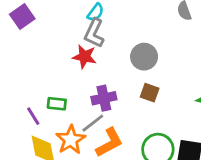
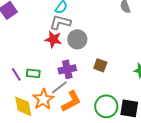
gray L-shape: (94, 33) -> (60, 22), turned 80
gray circle: (144, 57) -> (77, 39), moved
purple line: (33, 116) -> (16, 74), moved

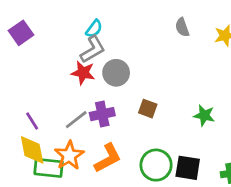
gray L-shape: (60, 22) -> (93, 49), turned 135
green rectangle: (33, 73) -> (49, 168), moved, size x1.5
gray line: (59, 87) -> (76, 120), moved
yellow diamond: (23, 106) -> (32, 150), moved

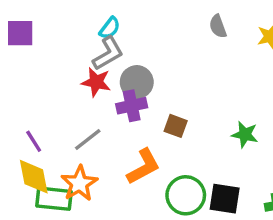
purple square: (21, 33) -> (20, 33), turned 35
purple cross: (102, 114) -> (132, 106), moved
orange L-shape: (108, 158) -> (143, 167), moved

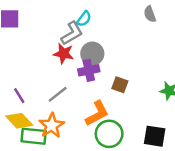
cyan semicircle: (110, 28) -> (84, 19), moved
yellow diamond: (34, 177) -> (19, 121), turned -32
green circle: (186, 195) -> (109, 134), moved

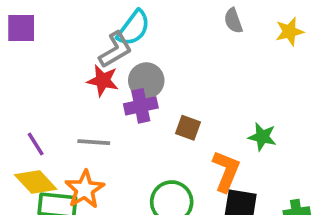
cyan semicircle: (84, 19) -> (134, 28), size x1.5
gray line: (58, 94) -> (94, 142), turned 42
orange L-shape: (97, 113) -> (226, 171), moved, turned -40

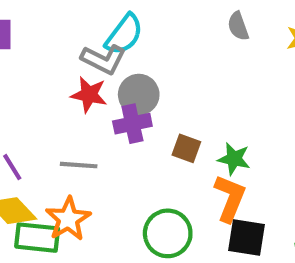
gray L-shape: (115, 50) -> (103, 59), turned 57
green star: (262, 137) -> (234, 159), moved

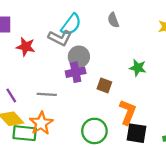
gray semicircle: (238, 26) -> (113, 20), moved
red star: (89, 95) -> (26, 47), moved
green star: (234, 159) -> (138, 68), moved

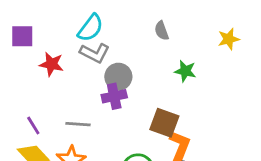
cyan semicircle: (71, 25) -> (90, 28), moved
green star: (138, 68) -> (185, 71), moved
brown square: (104, 85) -> (164, 123), moved, size x1.5

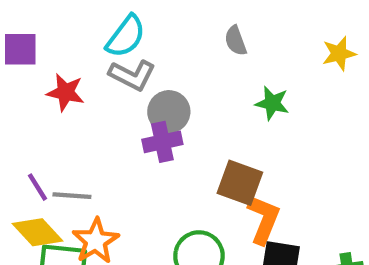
gray line: (78, 124) -> (72, 196), moved

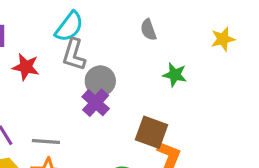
gray L-shape: (132, 75) -> (74, 55), turned 80
purple cross: (162, 142) -> (96, 103), turned -36
gray line: (72, 196) -> (46, 141), moved

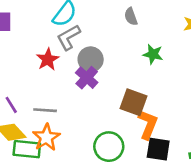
gray L-shape: (74, 55) -> (68, 37), turned 44
red star: (26, 67) -> (48, 59), moved, turned 30

